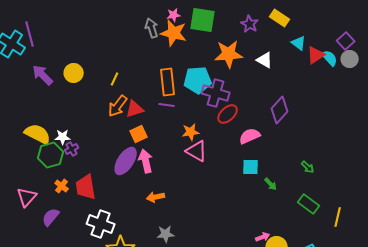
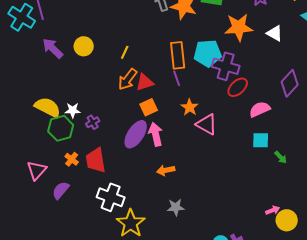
purple line: (167, 105) -> (177, 78), turned 63
orange star: (191, 132) -> (190, 107), moved, turned -30
purple cross: (72, 149) -> (93, 122), moved

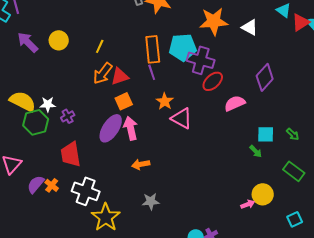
cyan square: (261, 140) -> (266, 134), moved
orange cross: (72, 159) -> (52, 185), moved
yellow circle: (287, 220) -> (263, 194), moved

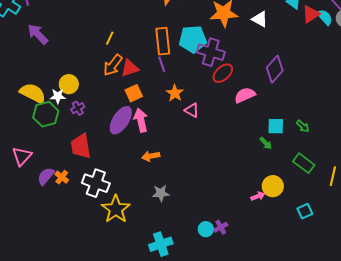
yellow circle: (59, 40) -> (69, 84), moved
pink triangle: (182, 118) -> (192, 110), size x0.7

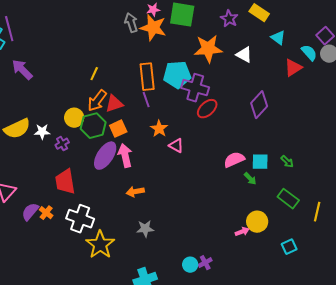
red triangle: (311, 14) -> (293, 68), moved
yellow circle: (69, 84) -> (74, 118), moved
yellow semicircle: (33, 93) -> (17, 129), turned 128
pink semicircle: (245, 95) -> (234, 160), moved
green hexagon: (46, 114) -> (93, 126), moved

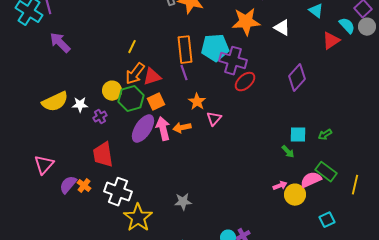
pink triangle: (176, 146) -> (214, 119), turned 42
pink semicircle: (234, 160) -> (311, 180), moved
green arrow: (287, 162) -> (325, 135), turned 104
orange arrow: (135, 192) -> (182, 128), moved
pink arrow: (242, 232) -> (280, 186), moved

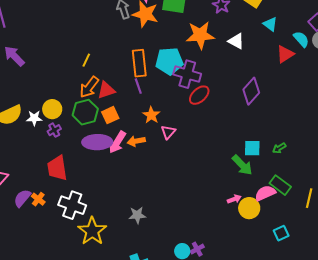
yellow circle: (112, 91) -> (52, 109), moved
purple ellipse: (143, 129) -> (97, 142), turned 56
pink arrow: (163, 129) -> (117, 142), turned -135
green arrow: (288, 152) -> (242, 165), size x1.6

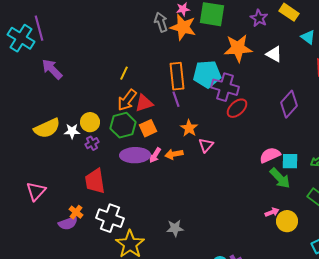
pink arrow: (117, 142) -> (155, 155), size x0.7
pink semicircle: (265, 193) -> (270, 155), moved
purple semicircle: (22, 198) -> (68, 223), moved, turned -150

